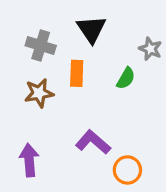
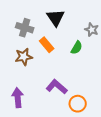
orange rectangle: (77, 73) -> (47, 45), turned -42

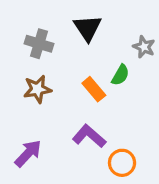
orange rectangle: (47, 45) -> (94, 89), moved
purple arrow: (18, 98) -> (28, 153), turned 48

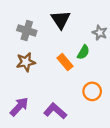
purple L-shape: (89, 136) -> (55, 111), moved
orange circle: (122, 163) -> (92, 91), moved

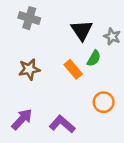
black triangle: (61, 20) -> (82, 30), moved
gray cross: (27, 30) -> (29, 18), moved

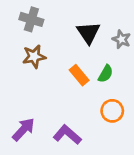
green semicircle: (94, 58) -> (106, 74), moved
brown star: (29, 69) -> (34, 57), moved

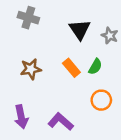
brown star: (34, 57) -> (31, 69), moved
purple arrow: (23, 129) -> (21, 117), turned 125

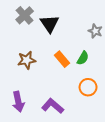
gray cross: (28, 18) -> (25, 15), turned 30
black triangle: (80, 30) -> (50, 24), moved

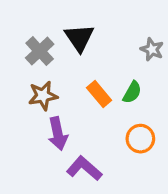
gray cross: (25, 15) -> (40, 51), moved
purple arrow: (18, 102) -> (58, 134), moved

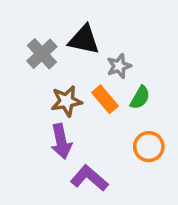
black triangle: (79, 38) -> (84, 40), turned -44
gray star: (152, 49) -> (119, 66), moved, turned 30
brown star: (43, 96) -> (66, 101), moved

